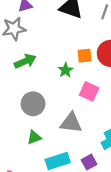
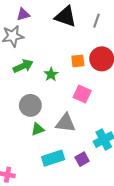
green star: (66, 70) -> (51, 74), moved
green triangle: (34, 137) -> (38, 129), moved

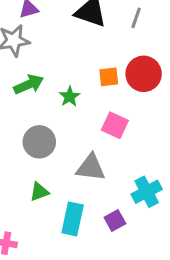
green triangle: (38, 129) -> (39, 192), moved
cyan rectangle: (53, 158) -> (73, 219), turned -60

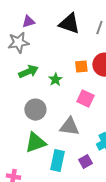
green triangle: (39, 192) -> (35, 143), size x1.6

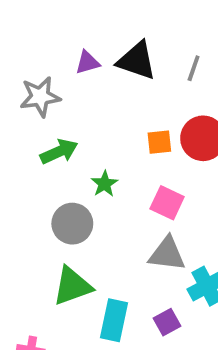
purple triangle: (28, 22) -> (87, 63), moved
green star: (55, 80) -> (105, 184), moved
gray triangle: (69, 127) -> (167, 254), moved

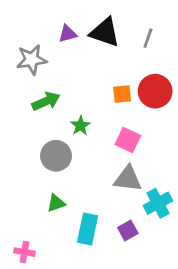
green triangle: (72, 286) -> (56, 203), size x0.6

